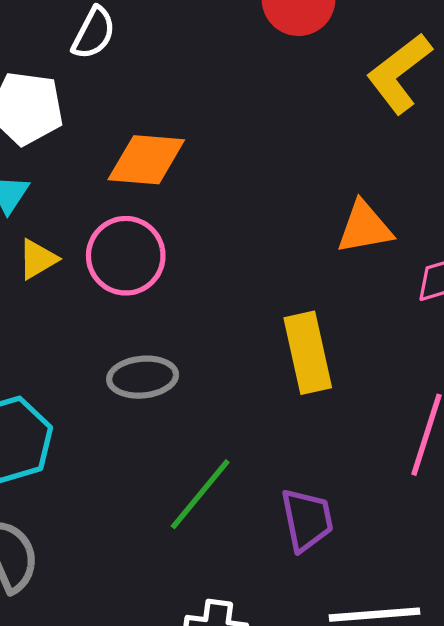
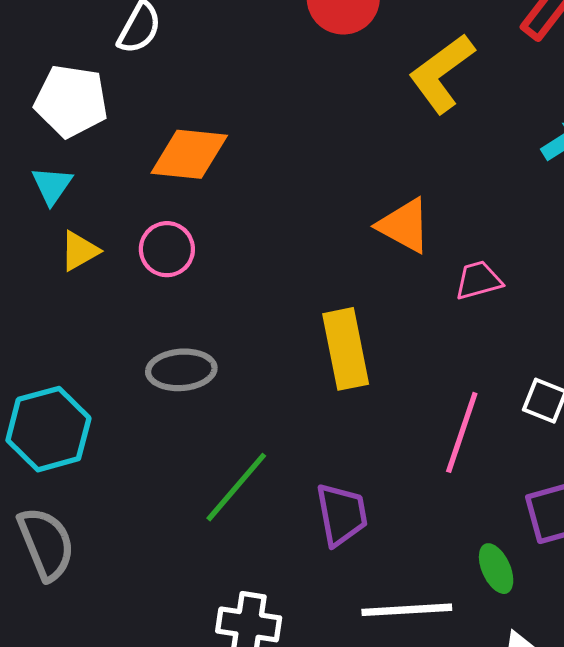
orange triangle: (364, 227) -> (404, 226), turned 38
pink circle: (126, 256) -> (167, 249), size x0.7

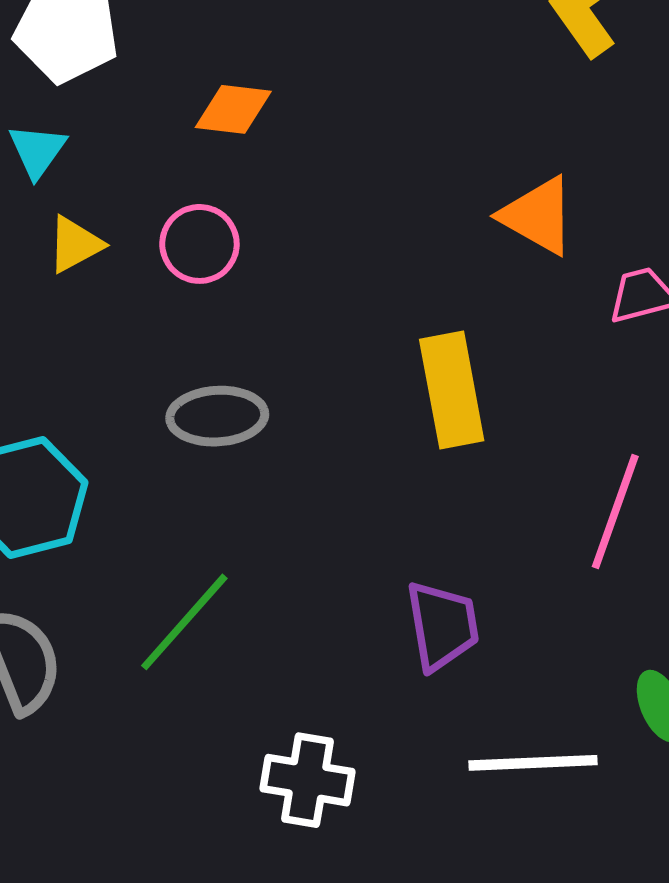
orange diamond: (189, 154) -> (233, 109), size x0.7
green line: (236, 487) -> (184, 622), moved

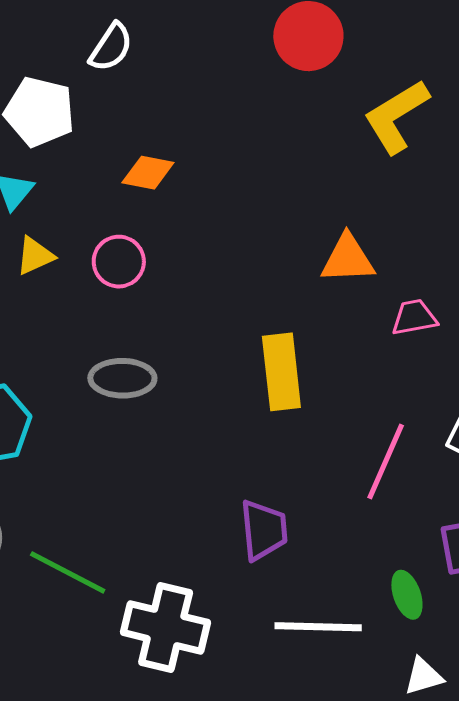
orange triangle: (538, 216) -> (348, 259), turned -36
green line: (184, 622) -> (68, 572), moved, turned 72
white cross: (307, 780) -> (166, 627), size x1.4

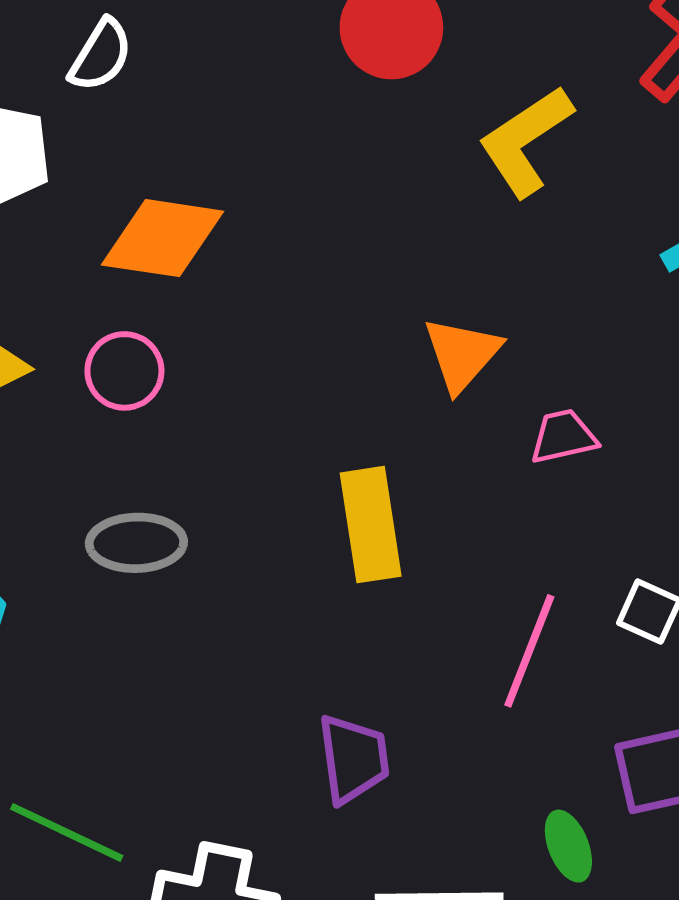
orange diamond: (148, 173) -> (162, 238), size x1.6
orange triangle: (348, 259) -> (462, 354), turned -44

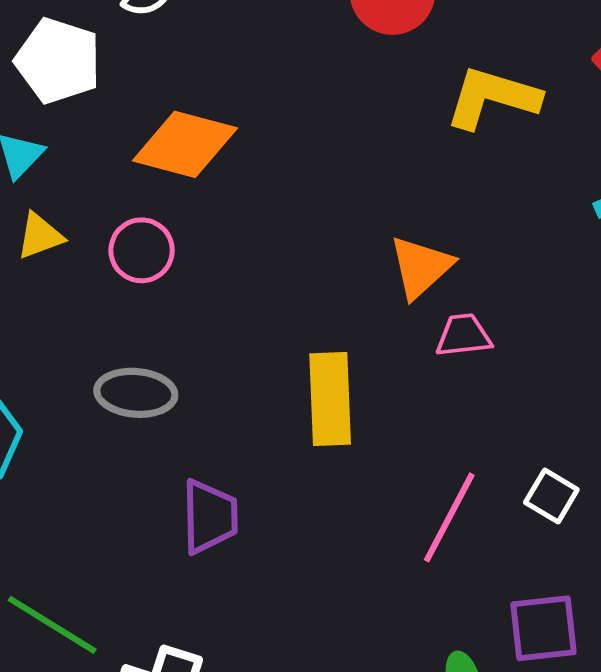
yellow L-shape: (526, 141) -> (492, 98), turned 44
pink trapezoid: (563, 437) -> (463, 335), moved
purple trapezoid: (353, 759) -> (210, 517), moved

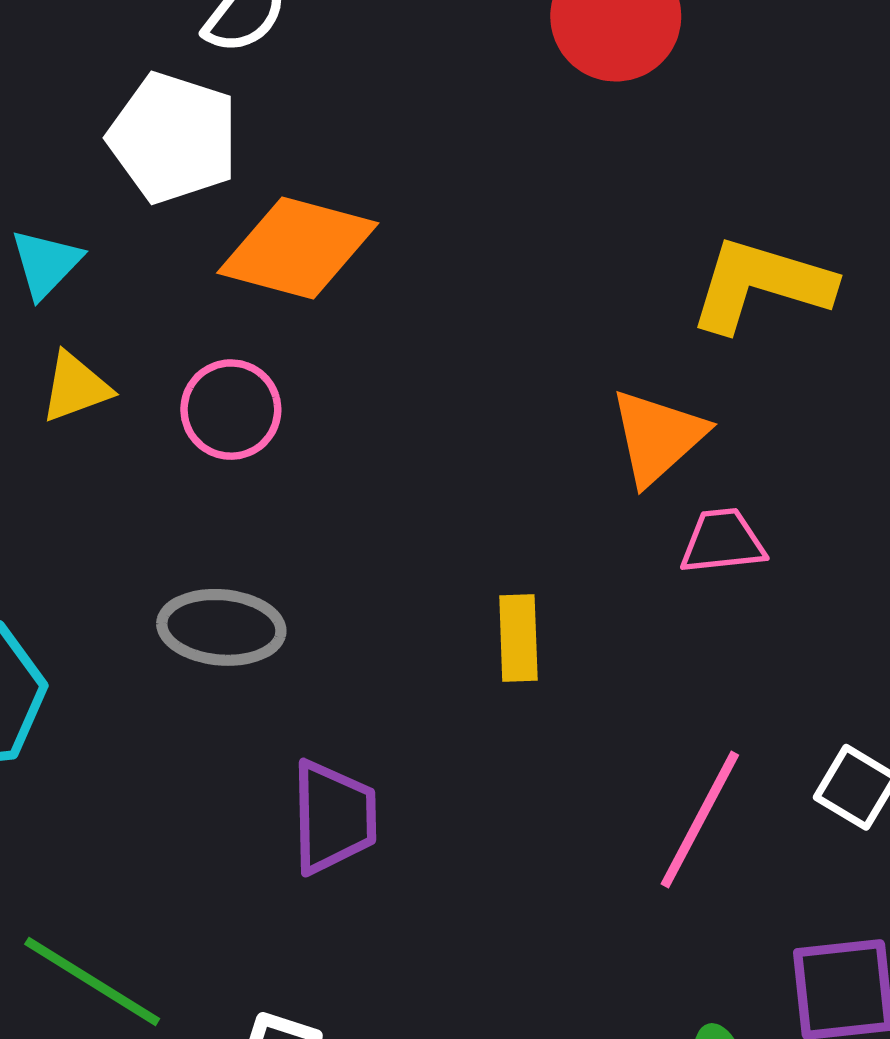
white pentagon: (58, 61) -> (173, 138), moved
yellow L-shape: (492, 98) -> (761, 285), moved
yellow rectangle: (330, 399) -> (518, 638), size x0.6

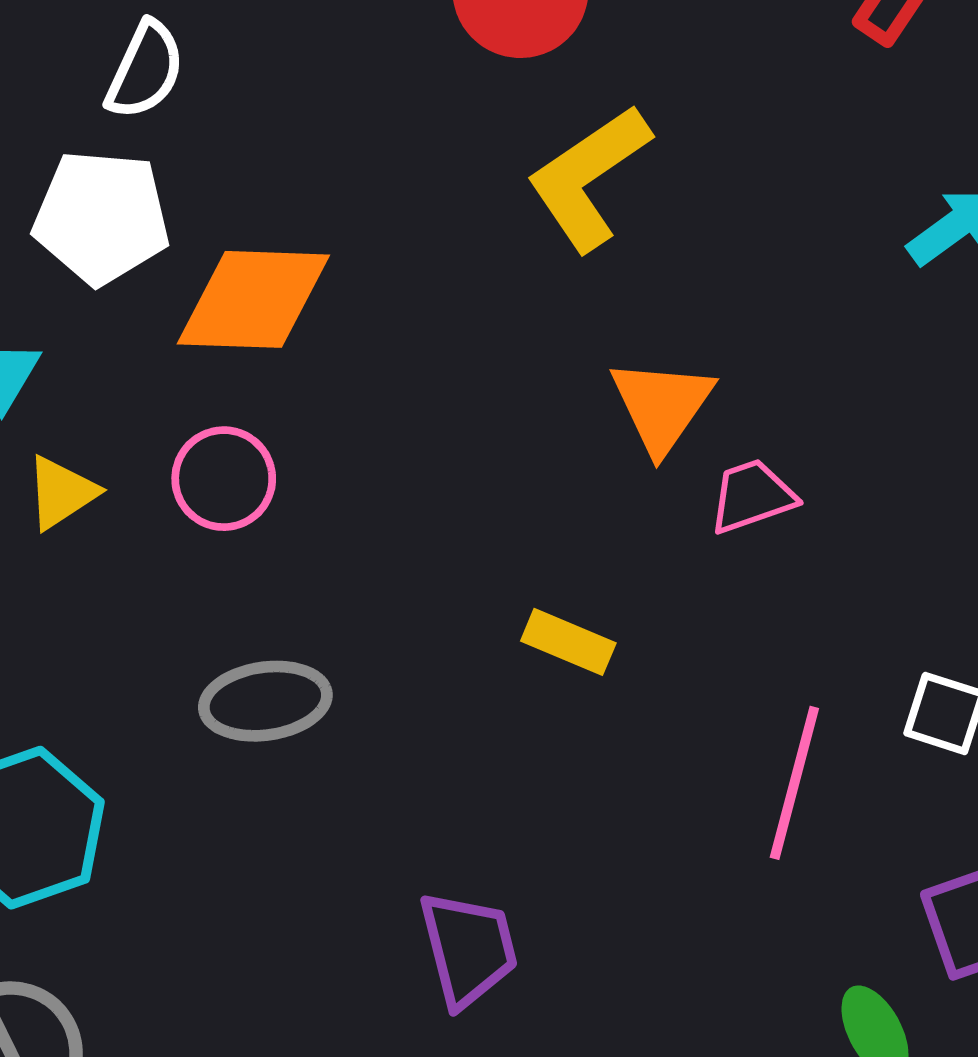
yellow L-shape: (761, 285) -> (589, 178), moved, turned -38
yellow rectangle: (518, 638) -> (568, 642), turned -52
purple trapezoid: (333, 817) -> (468, 949), moved

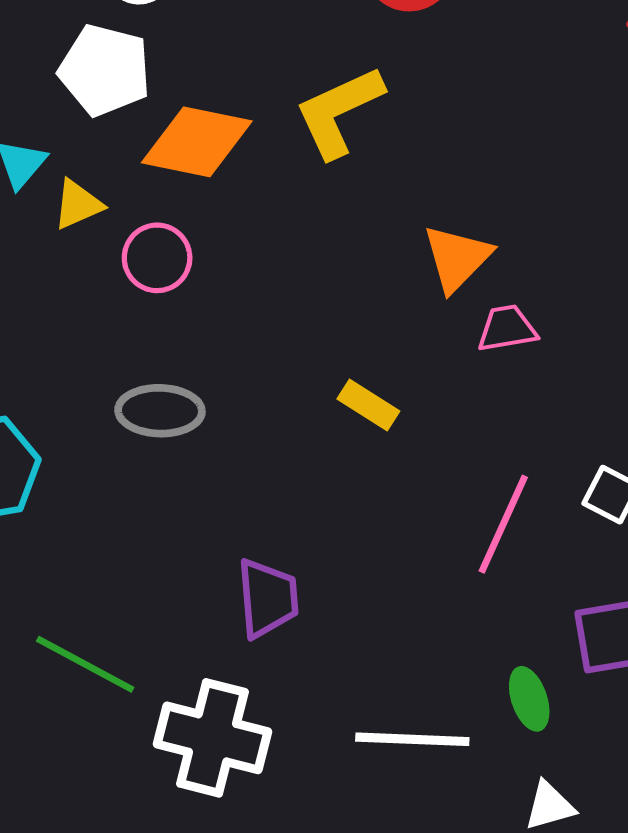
yellow L-shape: (589, 178) -> (339, 112), moved
yellow triangle: (61, 492) -> (78, 204), moved

